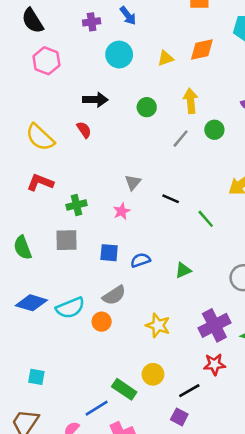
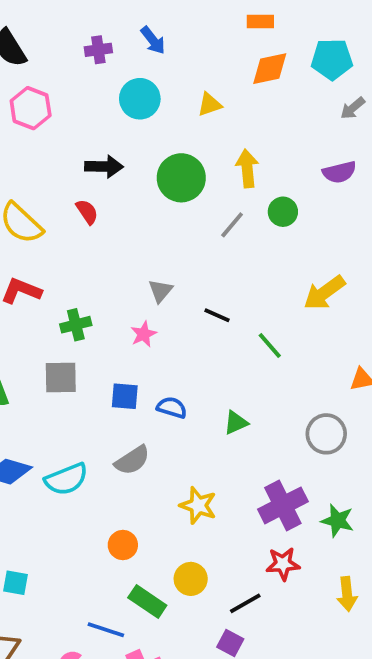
orange diamond: (202, 50) -> (270, 69), moved
green circle: (147, 107) -> (181, 178), size x1.6
blue semicircle: (140, 260) -> (172, 408), turned 36
orange circle: (102, 322) -> (123, 545), moved
blue line: (97, 408) -> (106, 630), turned 50

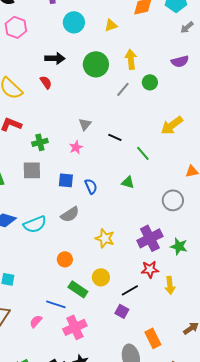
blue semicircle: (172, 408) -> (91, 186), turned 49
green triangle: (236, 423) -> (128, 182), moved, turned 40
yellow arrow: (347, 594) -> (170, 285), moved

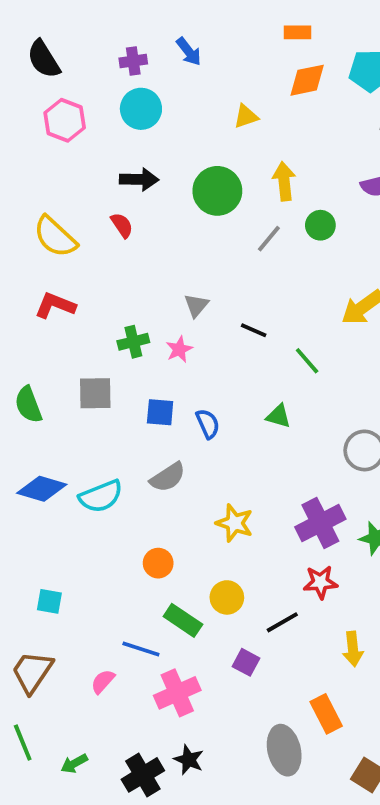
cyan circle: (74, 22) -> (141, 109), moved
green cross: (40, 142) -> (133, 342), moved
yellow arrow: (170, 285) -> (353, 649), moved
purple square: (122, 311) -> (246, 662), moved

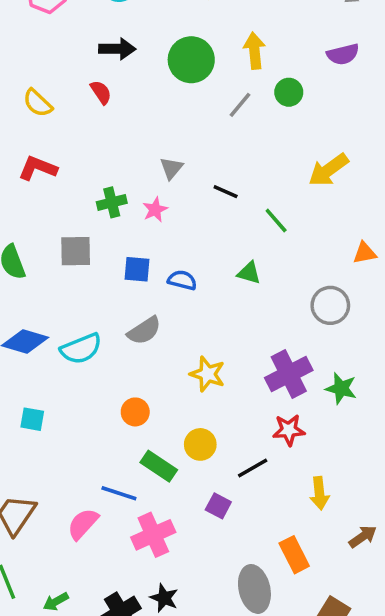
yellow semicircle: (55, 237) -> (38, 103), size x0.7
blue semicircle: (208, 424) -> (182, 280), turned -52
cyan square: (49, 601) -> (32, 419), moved
pink semicircle: (103, 681) -> (83, 524), size x1.4

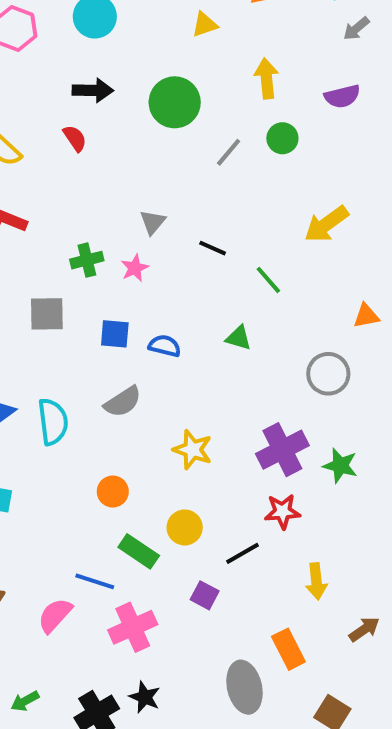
yellow arrow: (254, 51) -> (266, 78), moved
cyan semicircle: (81, 349) -> (53, 422), turned -75

